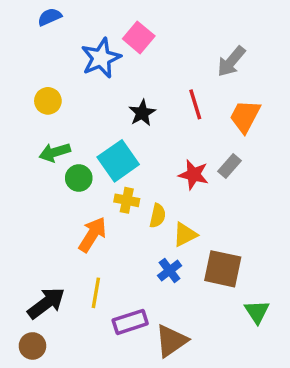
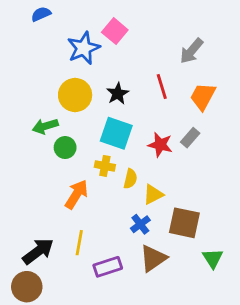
yellow circle: (48, 101) -> (75, 95), moved, size x1.5
cyan square: (118, 161) -> (116, 133), moved, turned -36
brown triangle: (171, 341) -> (153, 258), moved
brown circle: (32, 346) -> (27, 287), size x1.4

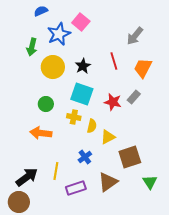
blue semicircle: (41, 14) -> (41, 11), moved
green arrow: (45, 126) -> (32, 47), moved, turned -60
orange arrow: (76, 194) -> (41, 133), moved, turned -115
brown square: (184, 223) -> (130, 157), turned -30
blue cross: (140, 224) -> (85, 157), moved

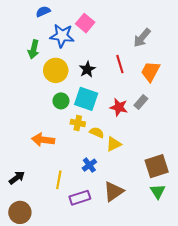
blue star: (59, 34) -> (62, 36), turned 30
green circle: (46, 104) -> (61, 101), moved
yellow semicircle: (92, 126) -> (97, 132), turned -80
brown square: (130, 157) -> (157, 166), moved
black arrow: (27, 177) -> (17, 178), moved, size x0.7

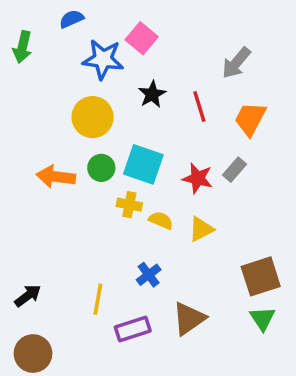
green arrow: (34, 49) -> (22, 47), moved
black star: (87, 69) -> (152, 94), moved
orange arrow: (43, 140) -> (56, 177), moved
yellow triangle: (114, 144) -> (201, 229), moved

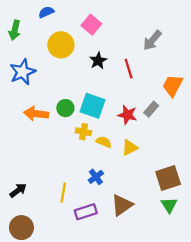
blue star: (103, 59) -> (23, 72), moved, turned -30
yellow circle: (93, 117) -> (61, 45), moved
orange trapezoid: (250, 119) -> (173, 85), moved

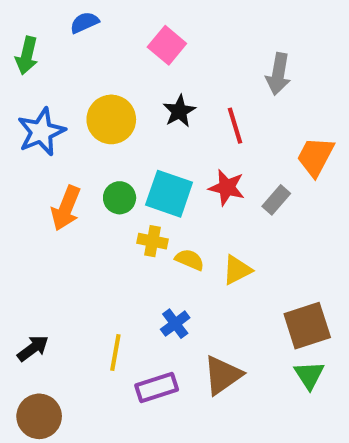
gray arrow: (152, 40) -> (278, 74), turned -30
yellow circle: (61, 45) -> (111, 119), moved
orange arrow: (36, 114) -> (66, 208), turned -75
red star: (127, 115) -> (227, 187), moved

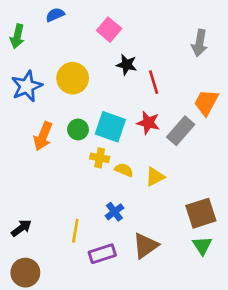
gray arrow: (278, 74) -> (200, 43), moved
black star: (179, 111) -> (127, 65), moved, turned -30
gray rectangle: (276, 200) -> (181, 131), size x1.5

